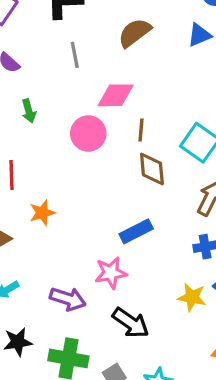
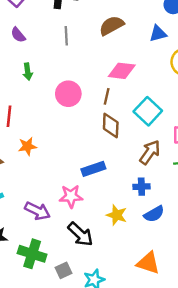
pink diamond: (116, 95) -> (122, 71), moved
yellow star: (192, 297) -> (117, 215), moved

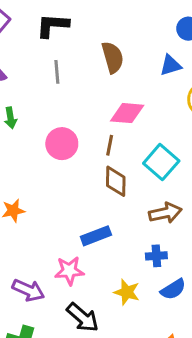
brown semicircle: (112, 26) -> (113, 57), turned 105
brown arrow: (150, 152) -> (165, 213), turned 45

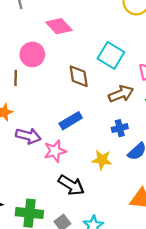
pink diamond: (127, 113) -> (59, 26), moved, turned 52
brown line: (110, 145) -> (16, 78), moved
purple arrow: (28, 290) -> (28, 136), moved

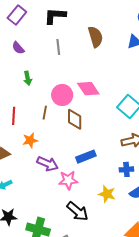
pink diamond: (59, 26) -> (88, 89), moved
brown diamond: (79, 76) -> (75, 119), moved

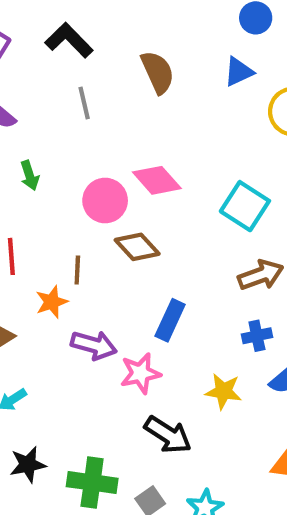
black L-shape: (55, 16) -> (69, 40), turned 50
brown line: (45, 113) -> (77, 270), moved
brown diamond: (75, 119) -> (137, 247), turned -35
blue rectangle: (86, 157) -> (170, 320), turned -36

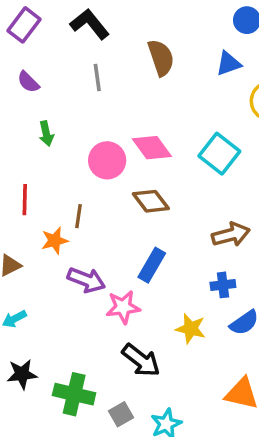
cyan square: (245, 206) -> (219, 154), moved
brown diamond: (137, 247) -> (151, 201), moved

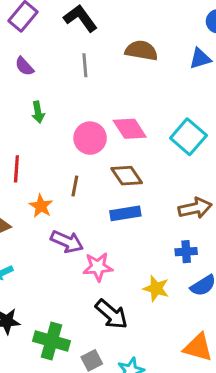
brown semicircle: (161, 58) -> (141, 51), turned -64
brown line: (79, 216) -> (75, 186), moved
orange star: (55, 241) -> (41, 206), turned -30
blue rectangle: (152, 265) -> (125, 213), moved, turned 48

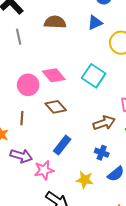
blue rectangle: (125, 213) -> (62, 145), moved, turned -36
blue cross: (186, 252) -> (102, 153), turned 32

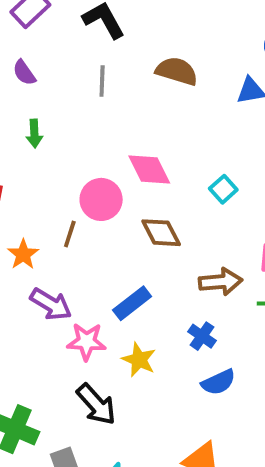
cyan square: (94, 76) -> (223, 189), size x0.6
pink circle: (28, 85) -> (101, 199), moved
brown diamond: (56, 107) -> (161, 233), moved
yellow star: (85, 180) -> (139, 360), moved

